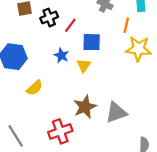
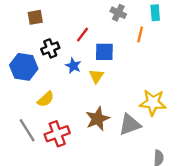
black cross: (49, 17) -> (50, 48), moved
yellow star: (139, 49) -> (153, 103), moved
red cross: (60, 131) -> (57, 134), moved
gray line: (16, 136) -> (27, 130), moved

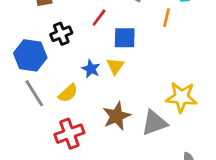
blue star: (73, 66) -> (91, 69), moved
yellow semicircle: (46, 99) -> (68, 93), moved
gray line: (27, 130) -> (34, 93), moved

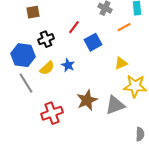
orange line: (167, 18) -> (124, 27), turned 48
blue square: (125, 38) -> (93, 42), turned -30
yellow triangle: (115, 66) -> (121, 63), moved, turned 32
yellow semicircle: (68, 93) -> (47, 68), moved

